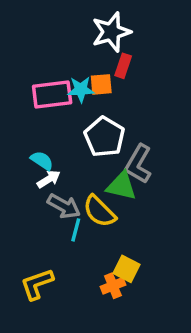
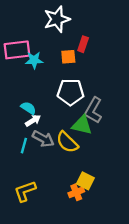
white star: (111, 32) -> (57, 19), moved
cyan star: (81, 89) -> (34, 60), moved
pink rectangle: (52, 95) -> (17, 50), moved
white pentagon: (105, 137) -> (71, 92), turned -30
cyan line: (76, 230) -> (24, 146), moved

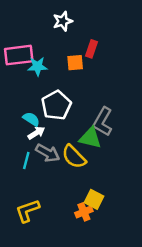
white star: (57, 19) -> (63, 21), size x0.7
white pentagon: (71, 92) -> (56, 105), moved, turned -30

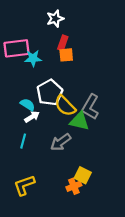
red rectangle: (91, 49) -> (63, 43), moved
gray arrow: (48, 153) -> (61, 142), moved, turned 115
yellow semicircle: (74, 157) -> (65, 106), moved

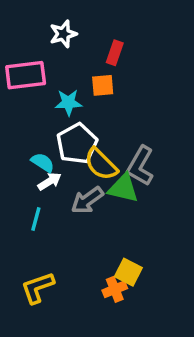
white star: (55, 19) -> (63, 34), moved
red rectangle: (63, 43) -> (115, 53), moved
cyan star: (33, 58) -> (68, 102), moved
gray arrow: (61, 142) -> (87, 200), moved

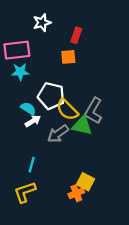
cyan star: (68, 102) -> (20, 72), moved
white pentagon: (77, 144) -> (51, 96), turned -30
cyan line: (36, 219) -> (32, 165), moved

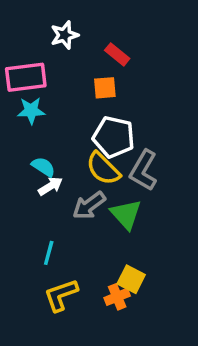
red rectangle: (76, 35) -> (117, 54), turned -70
white pentagon: (51, 96) -> (114, 137), moved
green triangle: (82, 126) -> (126, 214), moved, turned 35
yellow L-shape: (25, 192) -> (61, 295), moved

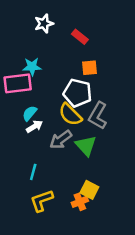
pink rectangle: (26, 77) -> (18, 83), moved
orange square: (105, 88) -> (89, 68), moved
cyan star: (31, 111) -> (32, 67), moved
cyan semicircle: (43, 167) -> (30, 113), turned -84

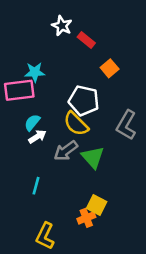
white star: (44, 24) -> (62, 26), moved, turned -30
orange square: (89, 68) -> (110, 68), moved, turned -35
gray L-shape: (98, 116) -> (126, 125), moved
yellow L-shape: (42, 201) -> (45, 236), moved, turned -45

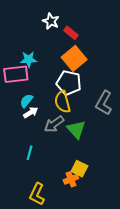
orange square: (110, 68) -> (74, 58), moved, size x1.6
yellow semicircle: (76, 124) -> (62, 102), turned 30

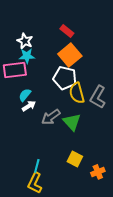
white star: (51, 21) -> (25, 41), moved
yellow semicircle: (62, 102) -> (77, 93), moved
cyan line: (30, 153) -> (37, 166), moved
orange cross: (71, 179) -> (98, 172), moved

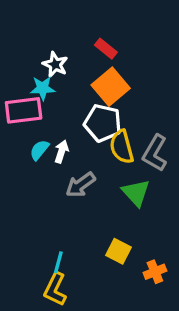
white star: (25, 41) -> (55, 64), moved
white arrow: (29, 106) -> (62, 152), moved, turned -40
green triangle: (72, 122) -> (136, 193), moved

